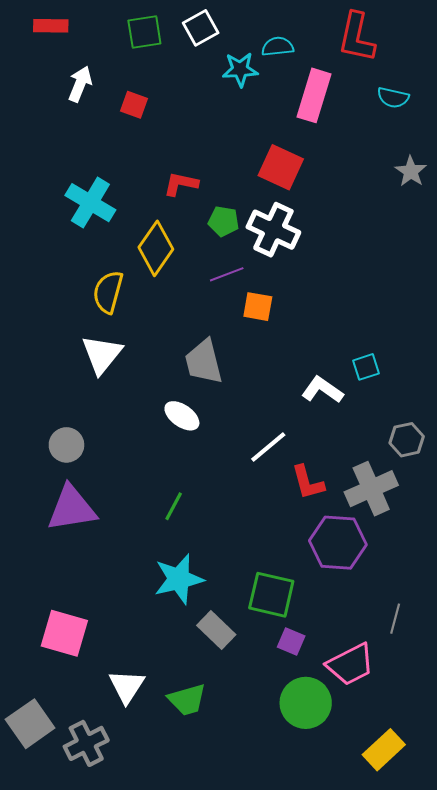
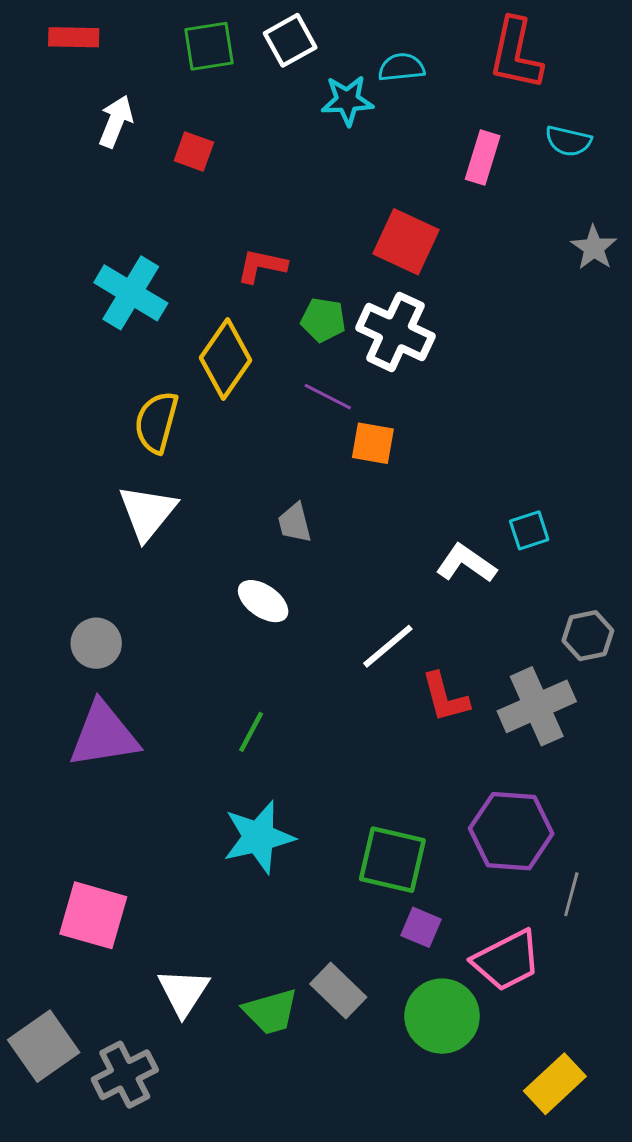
pink rectangle: (314, 95) -> (483, 158), moved, size x0.7
purple line: (227, 274) -> (328, 397), turned 48
gray trapezoid: (204, 362) -> (295, 523), size x0.6
purple hexagon: (338, 543) -> (511, 831), moved
gray rectangle: (216, 630) -> (338, 990), moved

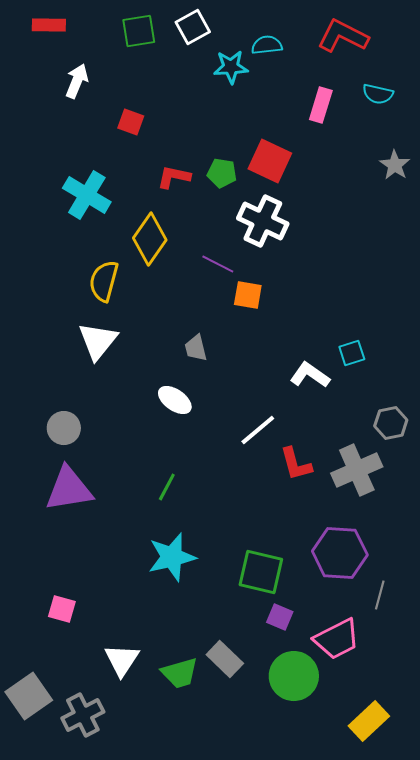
red L-shape: (516, 54) -> (343, 36), turned 105
red square: (194, 152) -> (131, 122), moved
green pentagon: (323, 320) -> (222, 173), moved
pink square: (93, 915) -> (62, 609), size x0.6

